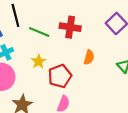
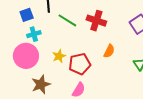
yellow star: (39, 61) -> (59, 56), moved

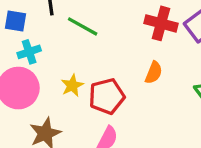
blue square: (27, 15) -> (15, 21), turned 32
red cross: (96, 21) -> (161, 23), moved

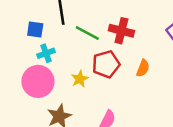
red cross: (161, 23) -> (121, 31), moved
red pentagon: (107, 96) -> (106, 64), moved

